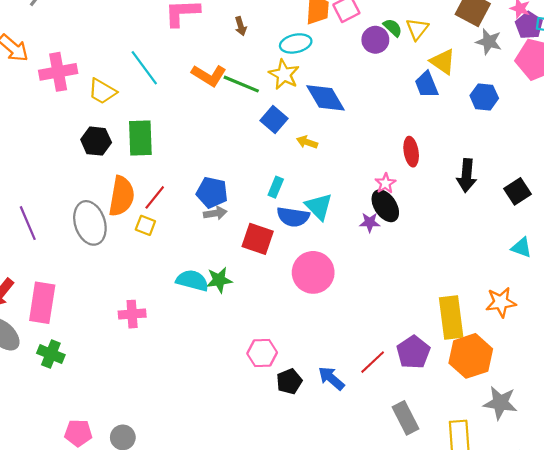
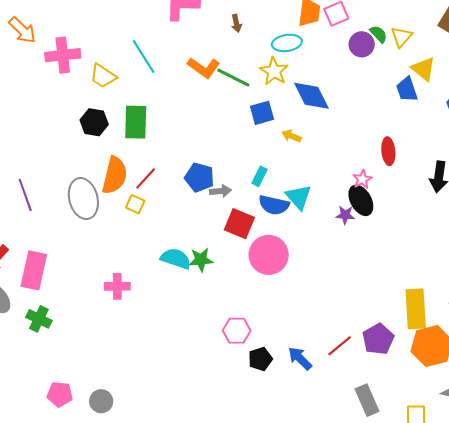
blue square: (274, 119) -> (262, 113), turned 30
gray arrow: (215, 213) -> (220, 191), moved
pink circle: (313, 272) -> (269, 255), moved

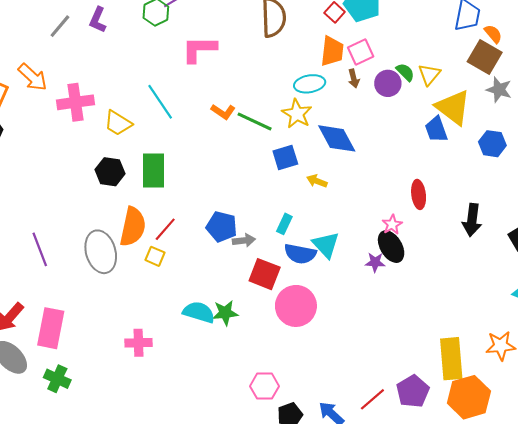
brown arrow: (236, 23) -> (354, 78), moved
orange L-shape: (204, 68) -> (223, 112), size x0.7
yellow triangle: (423, 69) -> (453, 107), size x1.4

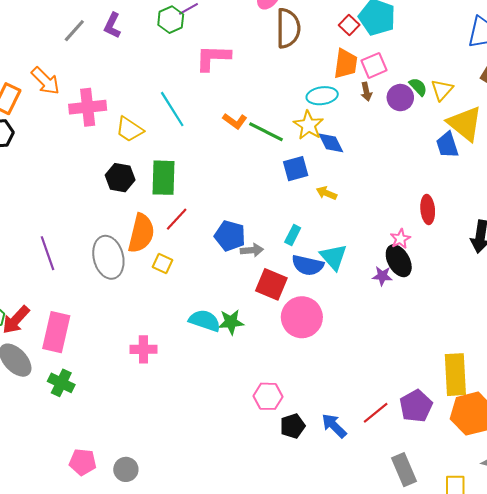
blue diamond: (337, 138) -> (331, 143), moved, size x0.7
red line: (165, 229) -> (177, 219), moved

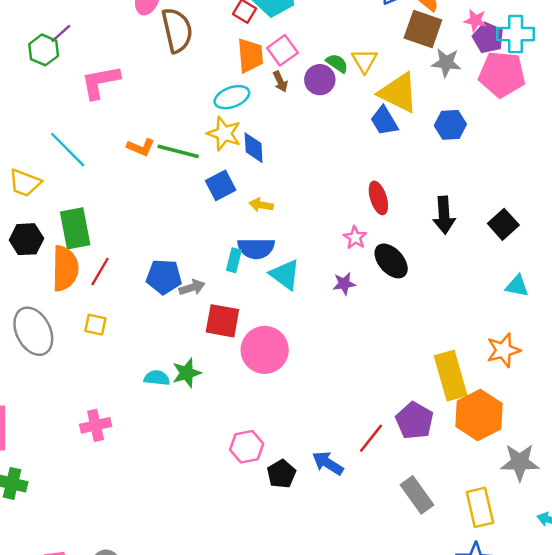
blue diamond: (331, 143) -> (254, 148), turned 36
orange semicircle: (141, 233) -> (65, 268), moved
black ellipse: (399, 261) -> (391, 261), moved
blue semicircle: (308, 265) -> (256, 248), moved
cyan semicircle: (205, 321) -> (157, 378), size x0.7

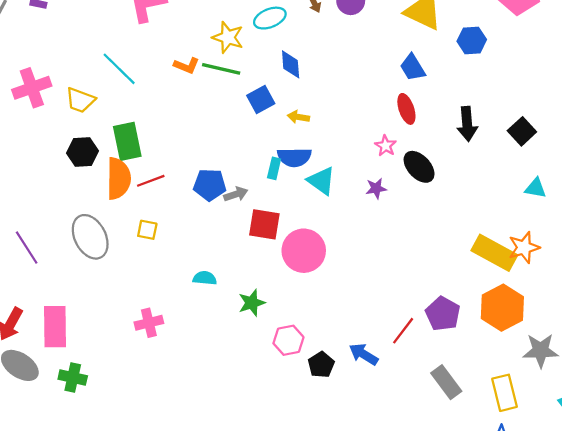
blue trapezoid: (384, 121) -> (413, 68), moved
yellow star: (224, 134) -> (228, 37), moved
red line: (100, 272) -> (151, 181), turned 40
green star: (187, 373) -> (252, 303), moved
yellow rectangle: (451, 376) -> (494, 253), moved, turned -45

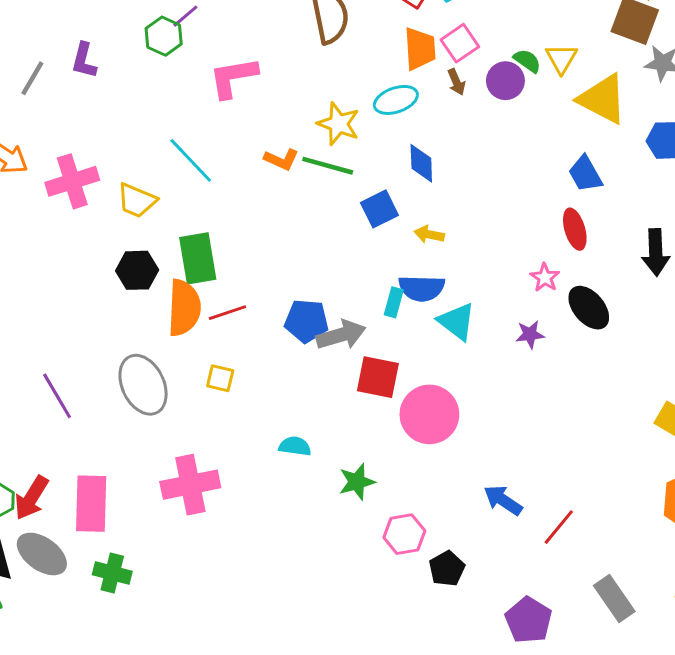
gray arrow: (236, 194) -> (341, 335), size x1.5
purple pentagon: (443, 314) -> (529, 620), moved
pink cross: (149, 323) -> (190, 485), moved, size x1.5
blue arrow: (364, 354) -> (503, 500), moved

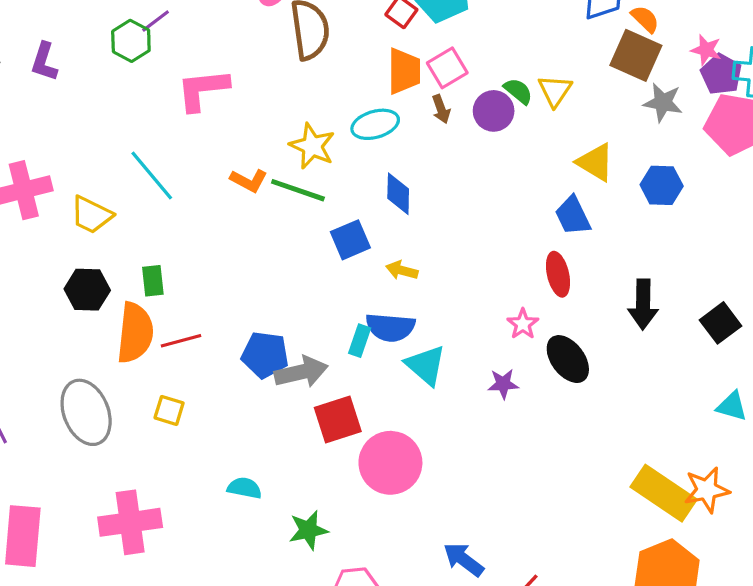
yellow triangle: (603, 99) -> (595, 162), moved, size x0.7
green rectangle: (198, 258) -> (153, 281), size x0.6
red square: (378, 377) -> (338, 420), turned -33

